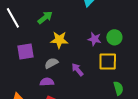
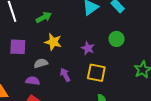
green circle: (114, 37) -> (117, 39), moved

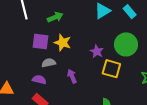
green circle: (117, 39) -> (126, 44), size x1.5
purple square: (18, 47) -> (41, 41), moved
yellow square: (96, 73) -> (111, 69), moved

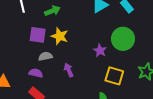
purple star: (97, 51) -> (100, 50), moved
yellow square: (111, 69) -> (114, 76), moved

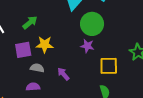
green circle: (123, 39) -> (92, 24), moved
gray semicircle: (45, 56) -> (37, 68), turned 40

